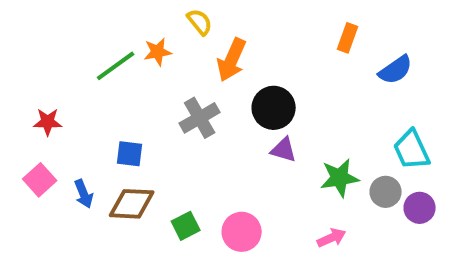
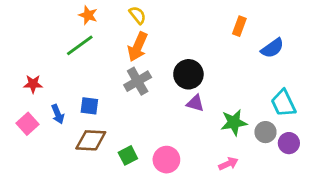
orange star: (158, 52) -> (88, 15), moved, turned 30
orange arrow: (232, 60) -> (138, 47), moved
blue arrow: (84, 194) -> (58, 114), moved

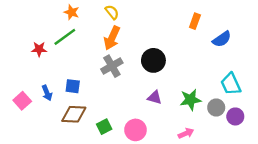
red star: (33, 84) -> (39, 49), moved
purple triangle: (195, 103) -> (155, 97), moved

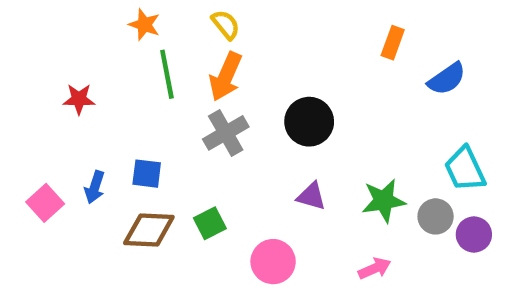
green line: (65, 37) -> (167, 74), moved, turned -65
blue arrow: (47, 93) -> (95, 187), turned 40
green square: (104, 127) -> (210, 223), moved

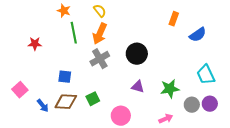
blue arrow: (95, 187) -> (43, 106), moved, turned -56
gray circle: (436, 216) -> (192, 105), moved

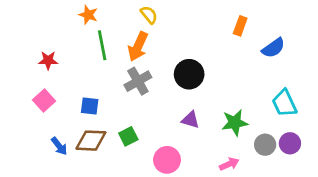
yellow semicircle: (100, 11) -> (149, 15), moved
pink square: (20, 90) -> (44, 100), moved

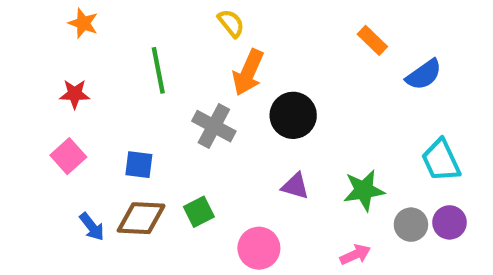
orange star: (88, 15) -> (83, 23), moved
orange rectangle: (240, 26) -> (372, 40), turned -66
orange arrow: (138, 47) -> (248, 73), moved
gray cross: (138, 81) -> (214, 126), turned -32

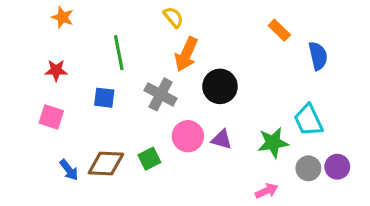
blue semicircle: (424, 75) -> (318, 56), turned -68
pink square: (68, 156) -> (51, 117), turned -30
cyan trapezoid: (441, 160) -> (308, 120), moved
blue square: (139, 165) -> (104, 98), moved
pink circle: (259, 248) -> (188, 136), moved

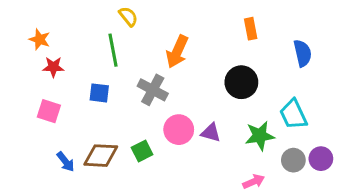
orange star: (63, 17) -> (40, 39), moved
yellow semicircle: (173, 17) -> (128, 16), moved
orange rectangle: (279, 30) -> (251, 29), moved, turned 35
black circle: (220, 86) -> (241, 82), moved

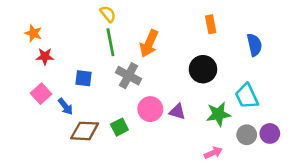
green line: (113, 50) -> (110, 42), moved
pink square: (49, 111) -> (41, 94), turned 30
blue arrow: (66, 162) -> (65, 106), moved

